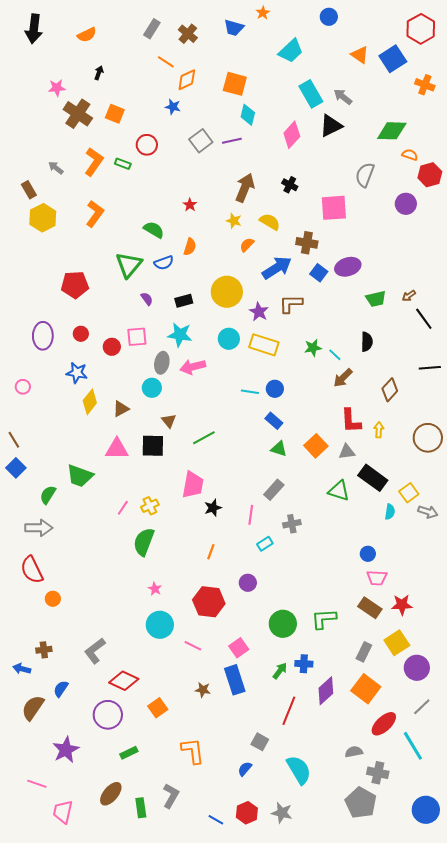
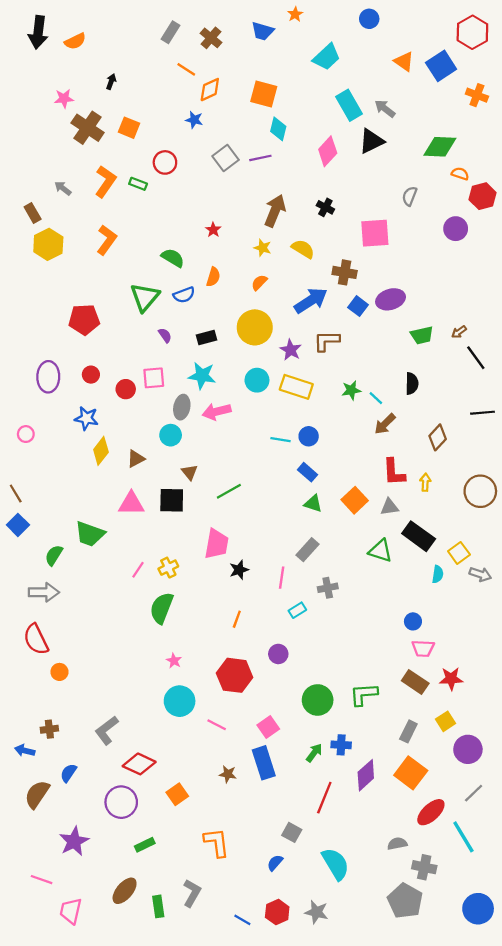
orange semicircle: (87, 35) -> (75, 41), moved
gray semicircle: (365, 175) -> (410, 196), size x0.7
orange semicircle: (247, 245) -> (259, 283), moved
yellow square: (397, 643) -> (446, 721), size x0.7

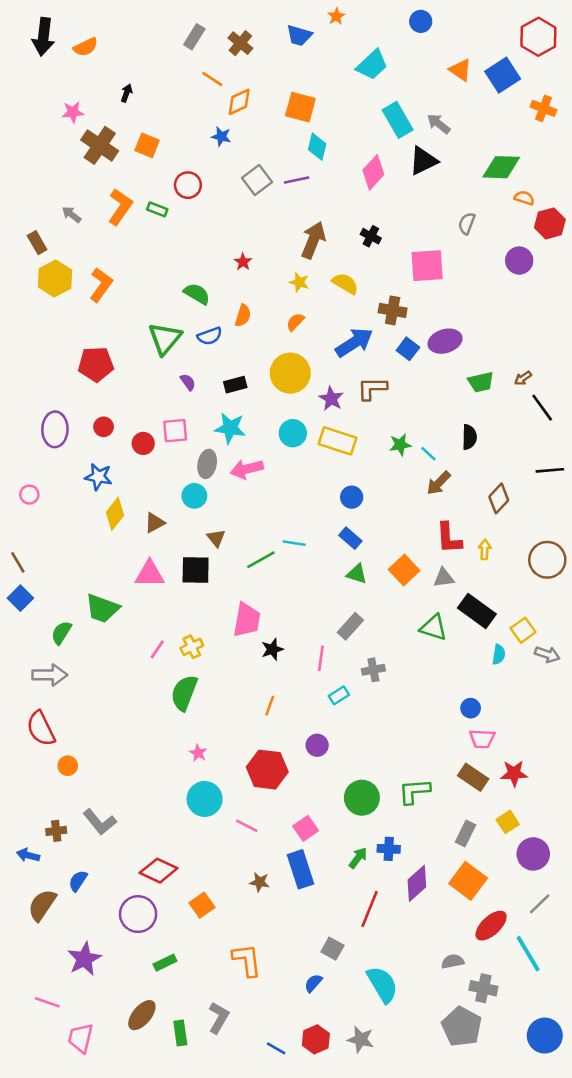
orange L-shape: (107, 240) -> (101, 285), moved
cyan line: (281, 440) -> (294, 543), moved
gray L-shape: (107, 730) -> (100, 822), moved, turned -92

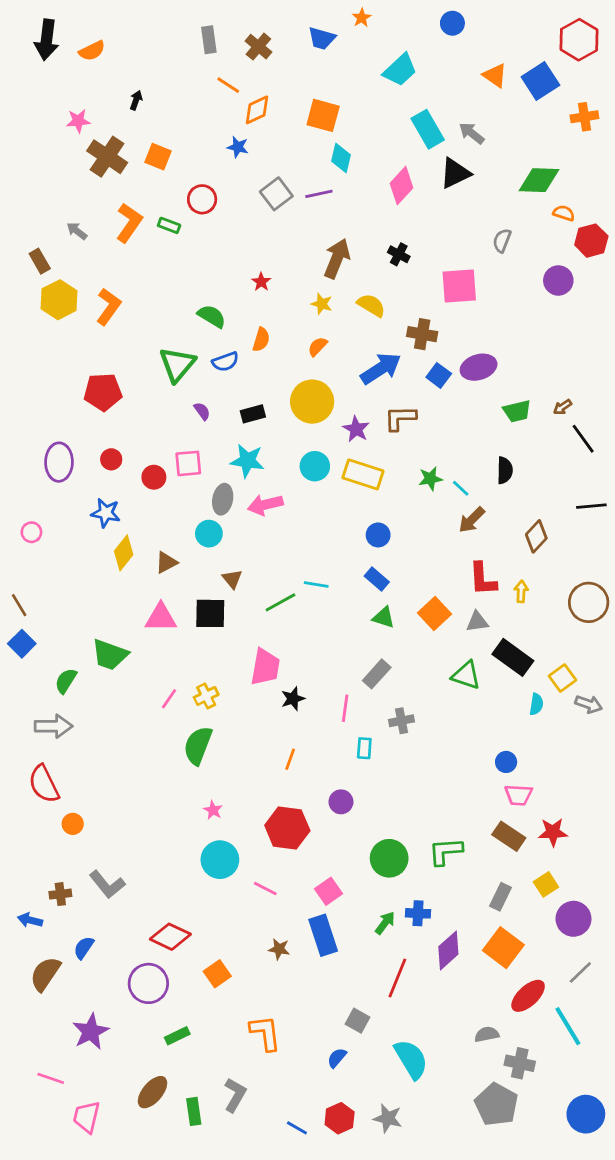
gray rectangle: (194, 37) -> (209, 40), turned -40
orange cross: (543, 108) -> (584, 117), turned -30
cyan rectangle: (339, 695) -> (364, 748), turned -54

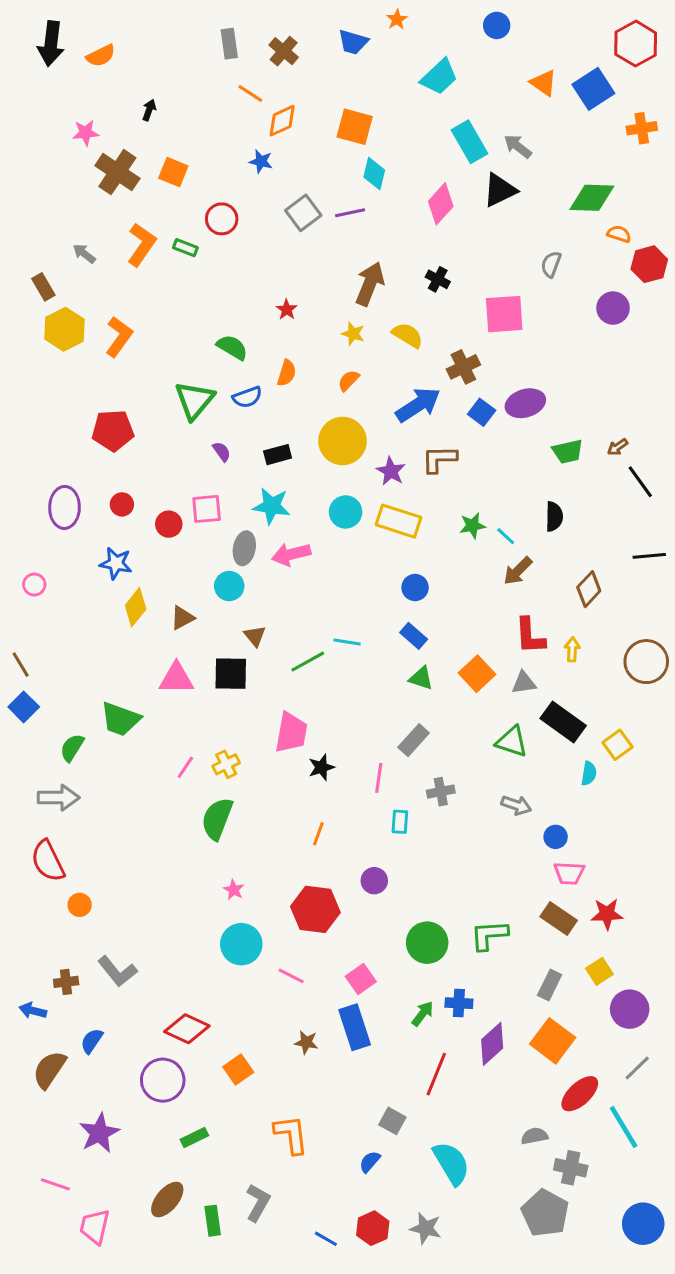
brown cross: (422, 334) -> (463, 367), turned -36
gray arrow: (589, 704) -> (516, 805), moved

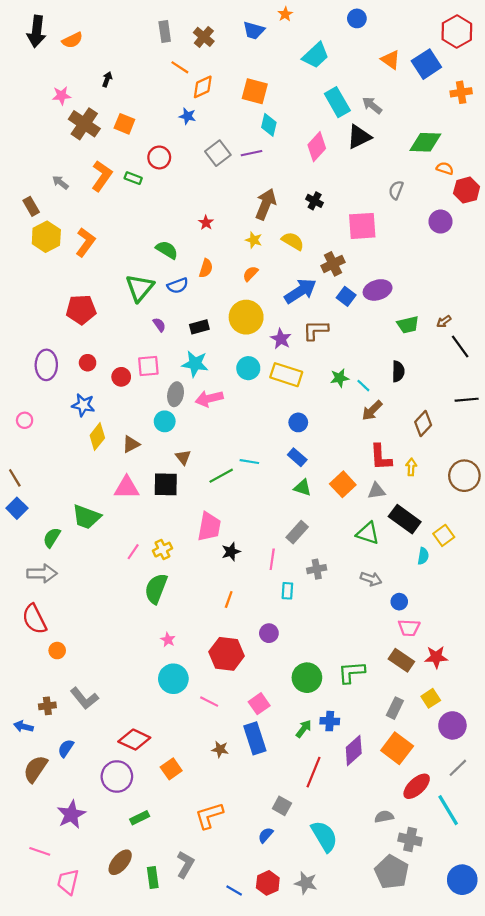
orange L-shape: (291, 1135) -> (209, 816), turned -100

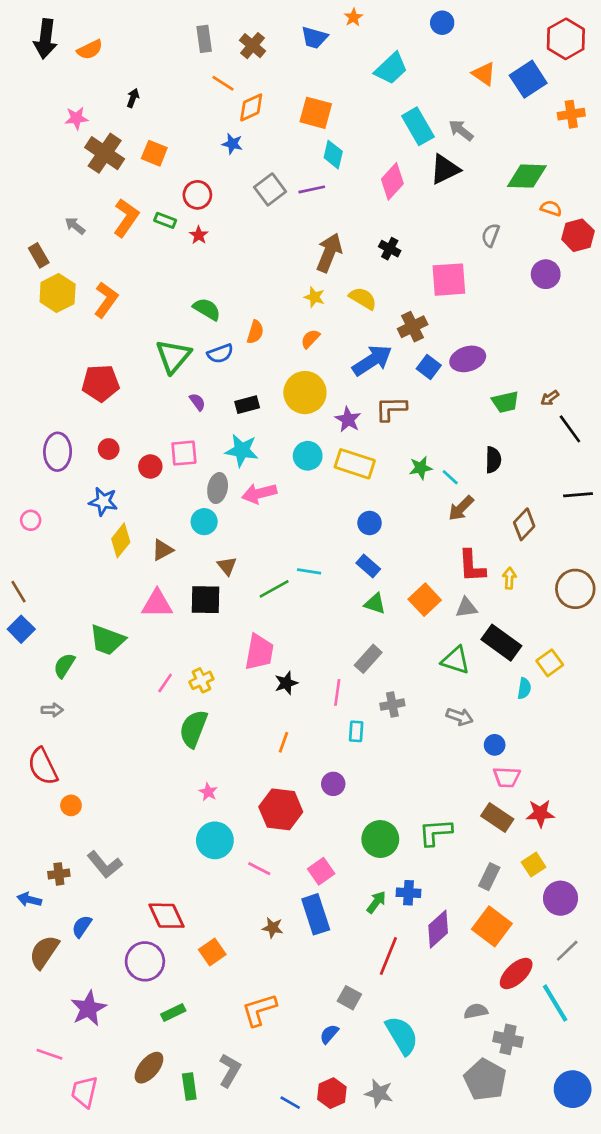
red star: (206, 223) -> (199, 235), moved
gray arrow: (42, 573) -> (52, 710), size x0.6
red diamond: (134, 740) -> (166, 916), turned 40

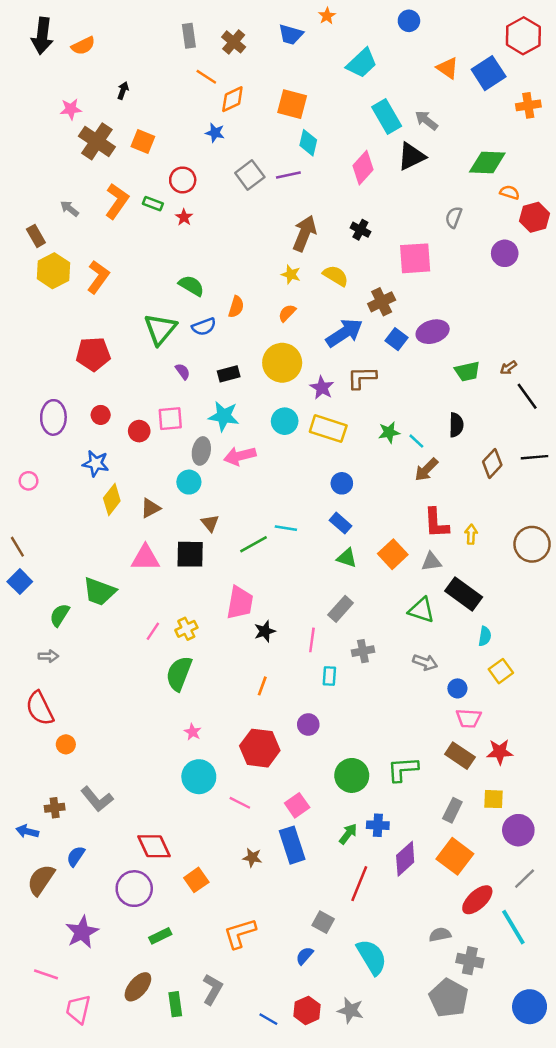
brown diamond: (524, 524) -> (492, 463), moved
yellow square: (550, 663) -> (501, 671), moved
yellow square: (534, 865) -> (493, 799), turned 35

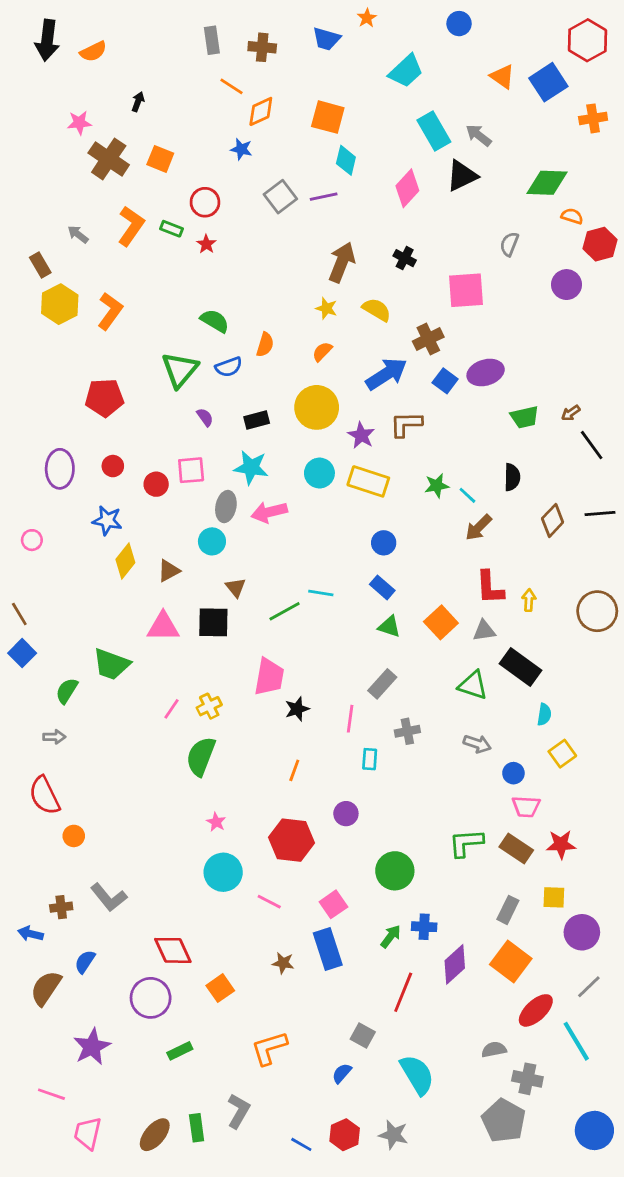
brown cross: (234, 42) -> (262, 47), turned -35
green L-shape: (403, 769) -> (466, 843), moved
brown ellipse: (138, 987) -> (155, 1135), moved

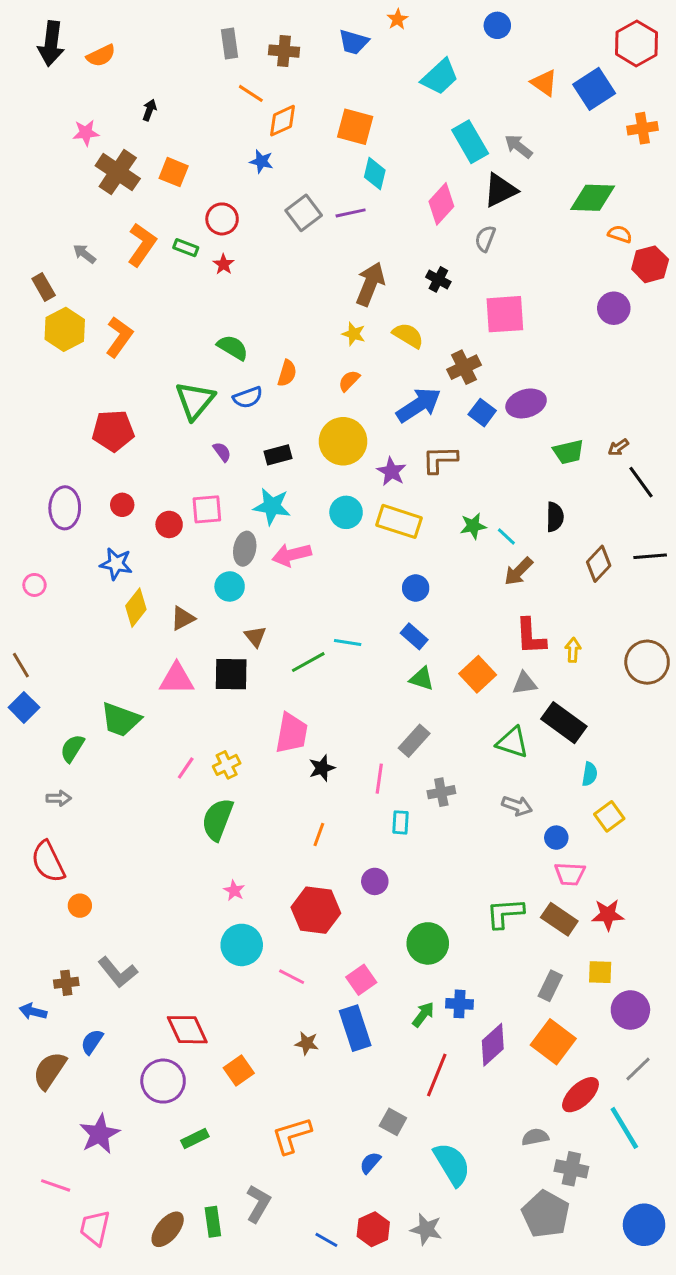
gray semicircle: (509, 244) -> (485, 239), moved

